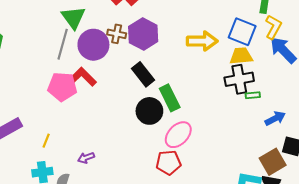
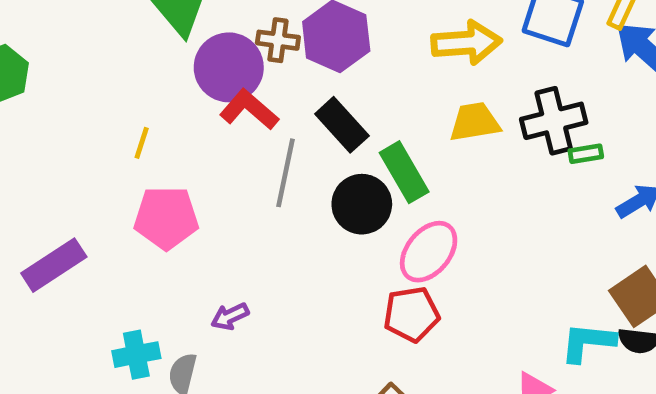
gray line: (63, 44) -> (285, 173), moved
yellow trapezoid: (241, 56) -> (475, 122), moved
red L-shape: (83, 77) -> (249, 110), moved
pink pentagon: (62, 87) -> (166, 218), moved
yellow line: (46, 141) -> (142, 143), moved

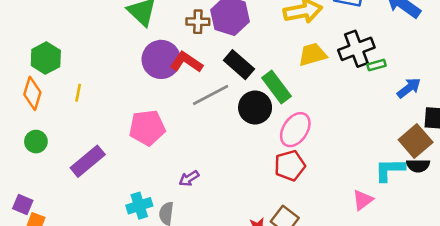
purple circle: (229, 67) -> (161, 59), moved
yellow line: (142, 143) -> (78, 93), moved
gray line: (285, 173) -> (211, 95), turned 57

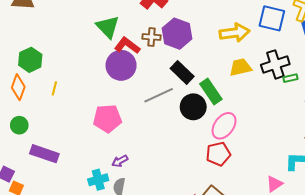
red L-shape: (186, 62) -> (127, 45), moved
purple rectangle: (88, 161) -> (44, 154), moved, turned 56
purple arrow: (189, 178) -> (120, 161), moved

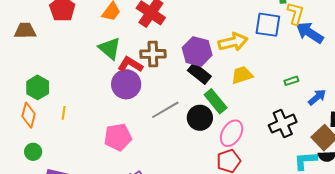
purple hexagon: (177, 34) -> (197, 51), moved
brown cross: (151, 37) -> (153, 54), size x1.4
black cross: (275, 64) -> (283, 124), moved
black rectangle: (182, 72) -> (199, 73), moved

